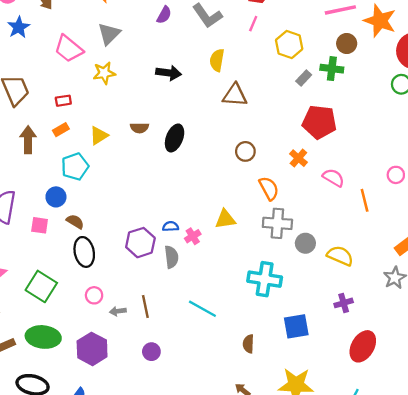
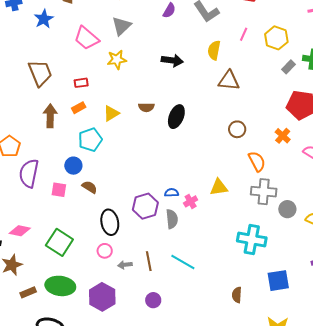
pink line: (253, 24) -> (244, 34), moved
black ellipse: (84, 252) -> (110, 222), moved
cyan line: (202, 309) -> (183, 262), moved

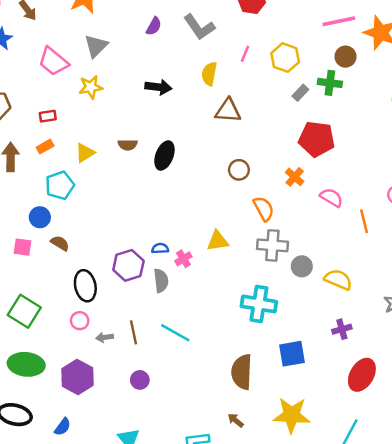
brown semicircle: (237, 295) -> (242, 372), size x1.8

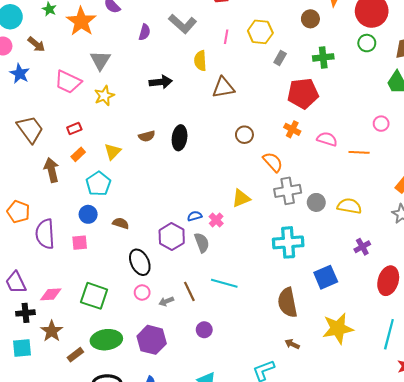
green cross: (330, 83) -> (323, 57), moved
orange line: (364, 221) -> (359, 152), turned -60
brown semicircle: (60, 243) -> (121, 223), moved

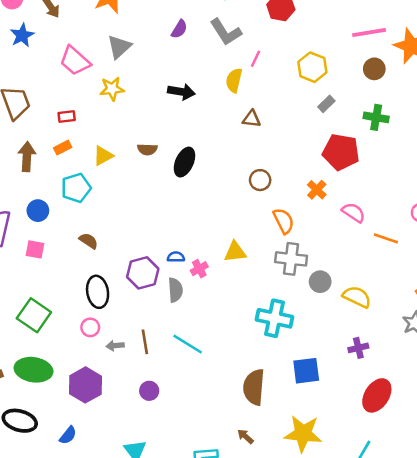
pink line: (226, 37) -> (255, 59), moved
brown triangle: (223, 88) -> (252, 119), size x0.7
blue circle: (88, 214) -> (38, 211), moved

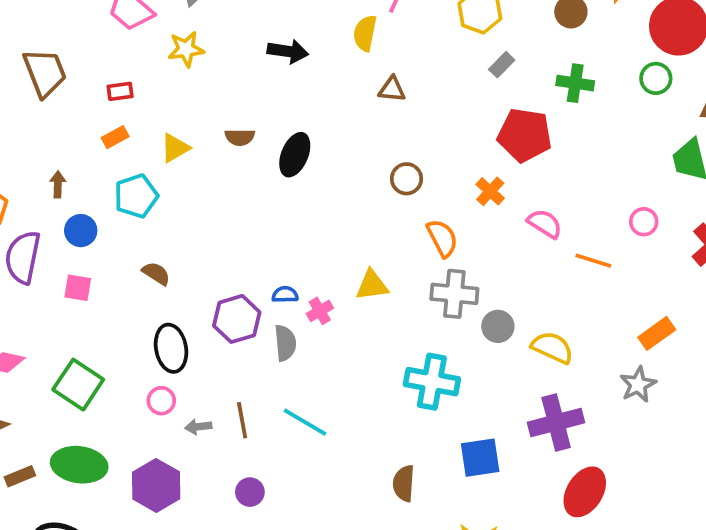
brown arrow: (27, 157) -> (58, 184), moved, size x0.6
purple cross: (358, 348) -> (556, 422), size x1.8
brown semicircle: (254, 387) -> (404, 483), size x0.7

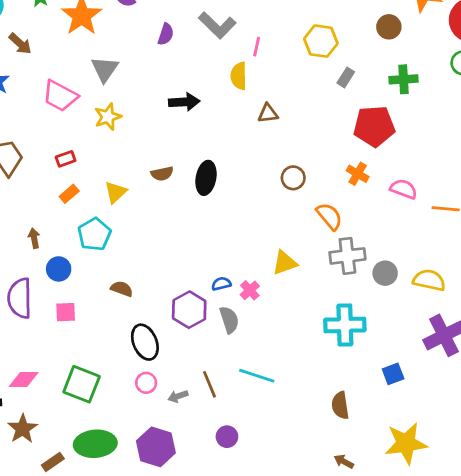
blue square: (480, 458) -> (393, 374), size x0.7

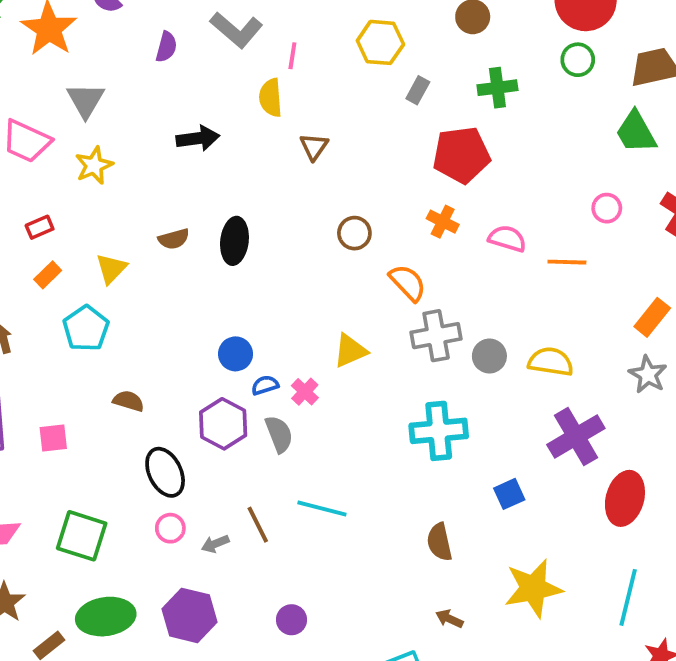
brown triangle: (268, 113) -> (314, 147), turned -45
blue circle: (59, 269) -> (236, 354), moved
purple circle: (227, 437) -> (291, 620), moved

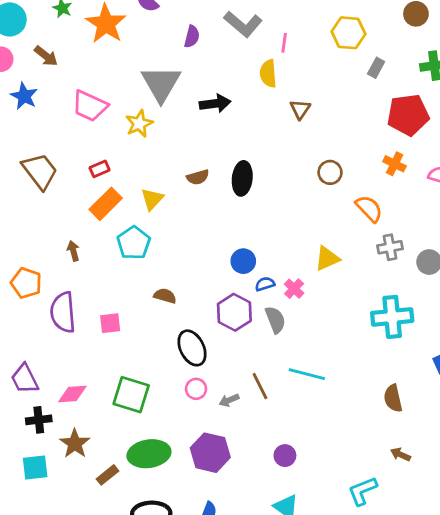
gray triangle: (86, 100) -> (161, 84), moved, size x1.4
orange rectangle: (48, 275) -> (106, 204), size x1.6
gray cross: (436, 336) -> (390, 247), size x0.7

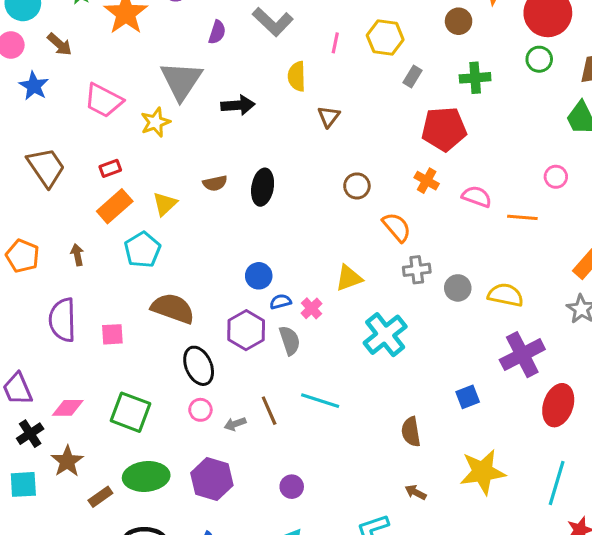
pink line: (284, 43) -> (335, 43), moved
orange pentagon: (26, 283) -> (22, 256), moved
brown semicircle: (165, 296) -> (173, 308), size x1.8
cyan cross: (392, 317) -> (385, 335), moved, turned -36
black cross: (39, 420) -> (30, 434), turned -30

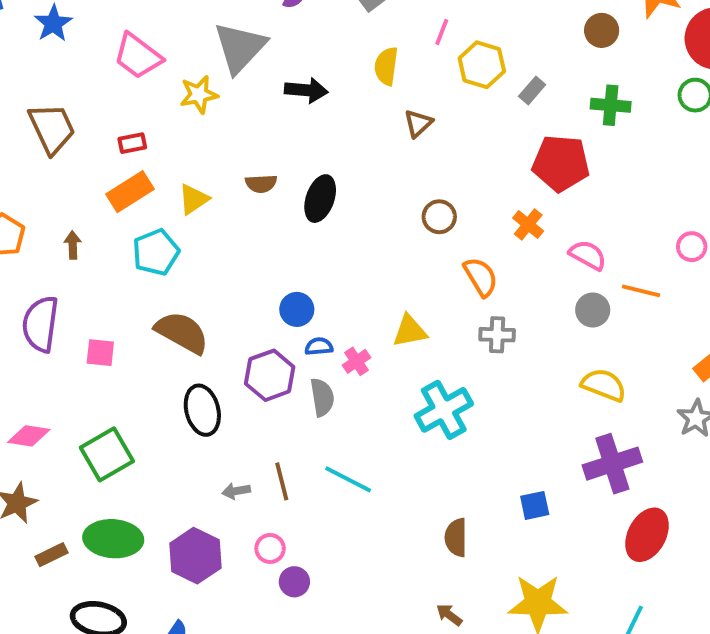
yellow hexagon: (385, 38) -> (482, 65), moved
gray circle: (458, 288) -> (593, 310), moved
pink circle: (200, 410) -> (270, 548), moved
green square: (131, 412) -> (107, 454), turned 30

